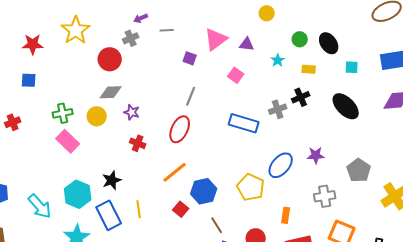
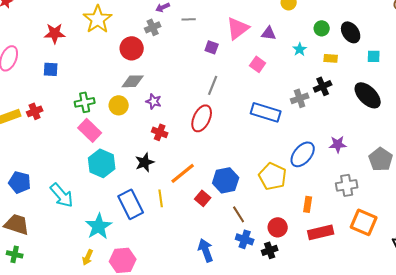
orange line: (175, 172) -> (183, 173), moved
black star: (112, 180) -> (145, 162), moved
cyan hexagon: (78, 194) -> (102, 163), moved

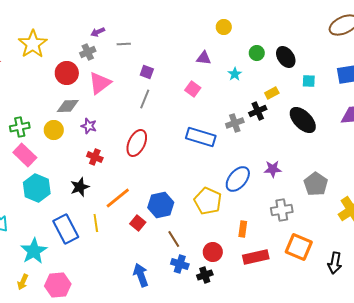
pink triangle: (238, 28) -> (100, 83), moved
yellow rectangle: (331, 58) -> (272, 93), moved, turned -32
gray line: (213, 85) -> (145, 99), moved

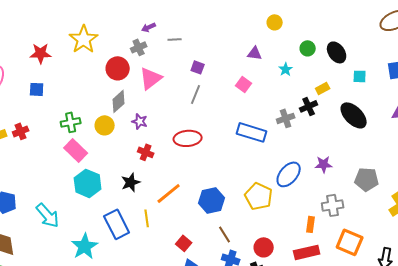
gray diamond: (68, 106) -> (119, 101), turned -40
red ellipse: (137, 143) -> (188, 138), turned 60
gray pentagon: (316, 184) -> (367, 179), turned -30
red square: (138, 223) -> (184, 243), moved
orange rectangle: (243, 229) -> (311, 224), moved

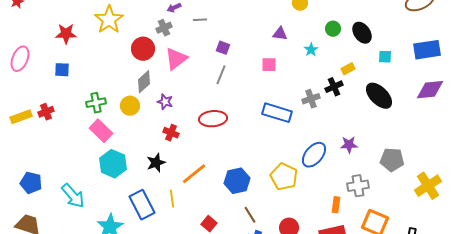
pink square: (244, 84) -> (269, 65), turned -35

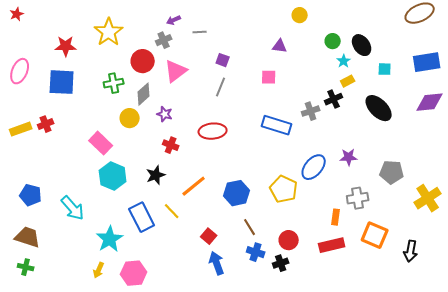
cyan star: (311, 50) -> (344, 61), moved
blue square: (62, 70) -> (62, 82), size x1.8
green cross: (96, 103) -> (114, 83), moved
yellow line: (172, 199) -> (172, 211), turned -36

